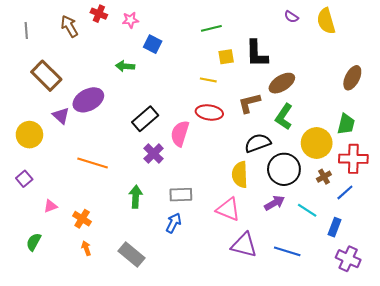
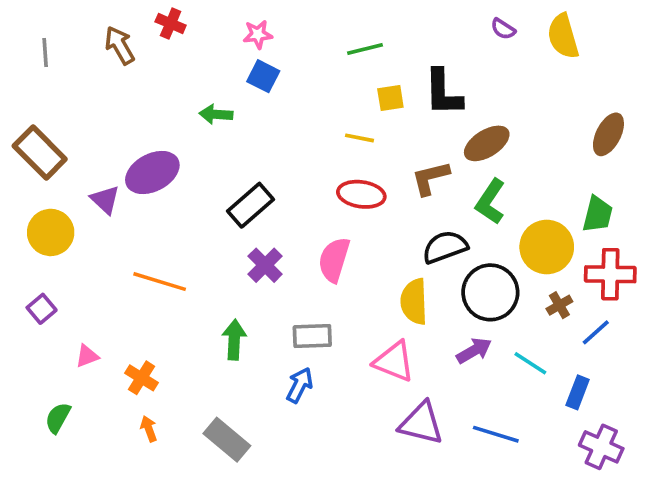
pink star: (130, 20) -> (258, 34), moved
brown rectangle: (46, 76) -> (40, 153), moved
pink semicircle: (180, 134) -> (334, 260), moved

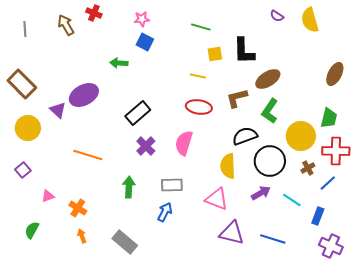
green line: (365, 49) -> (201, 27), turned 30

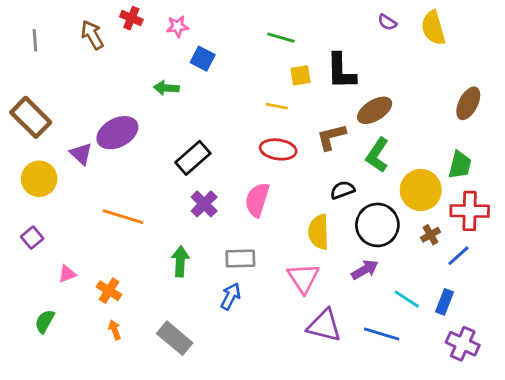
pink star: (142, 19) -> (178, 26), moved
black semicircle: (245, 136) -> (342, 190), size x0.7
pink triangle: (217, 199) -> (303, 278), turned 35
cyan line: (292, 200) -> (407, 299), moved

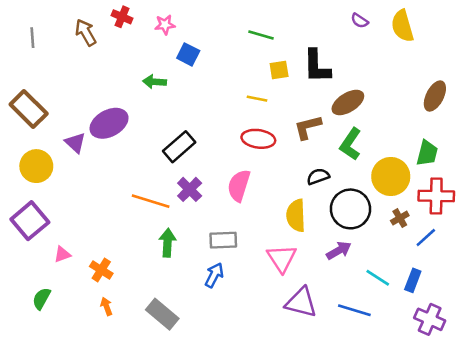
orange line: (123, 217) -> (151, 201), moved
purple square: (32, 238) -> (30, 221), size x1.8

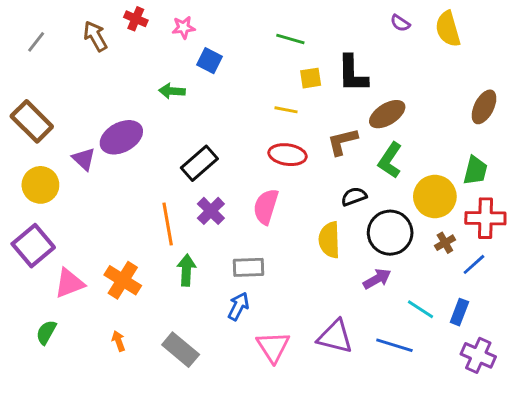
gray line: (32, 38) -> (36, 42), turned 42
orange line: (151, 201) -> (168, 224), turned 63
pink triangle: (62, 254) -> (69, 283), size x1.6
pink triangle: (282, 258) -> (273, 347), moved
orange cross: (101, 270) -> (123, 280), moved, size x1.4

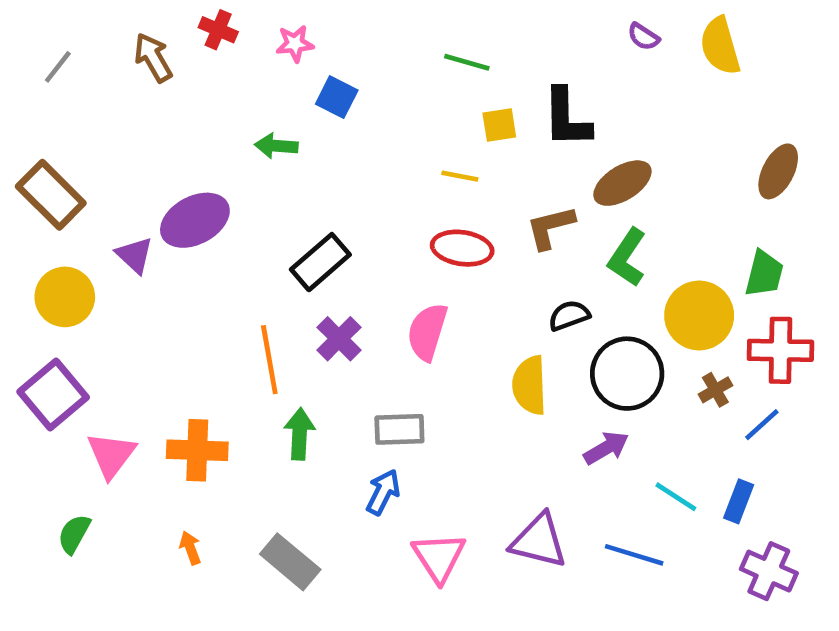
orange cross: (123, 280) -> (197, 450), turned -30
pink triangle: (69, 283) -> (111, 455), turned -32

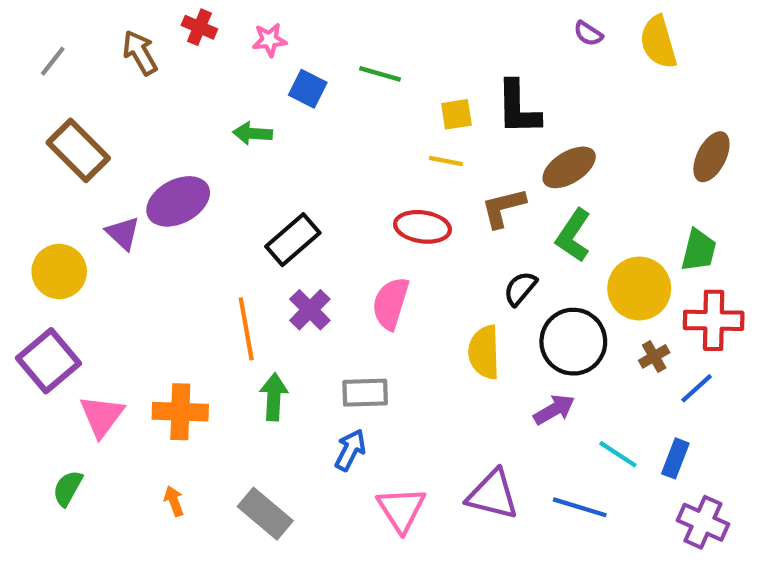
green line: (467, 62) -> (380, 74), moved
yellow line: (460, 176) -> (446, 161), moved
brown rectangle: (51, 195) -> (78, 150), moved
black semicircle: (569, 316) -> (520, 288), turned -30

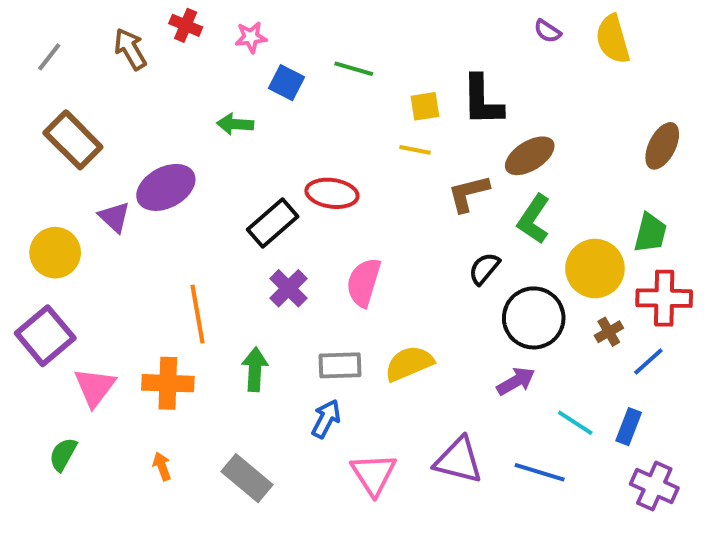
red ellipse: (422, 227) -> (332, 193), moved
orange line: (246, 329) -> (198, 314), moved
yellow semicircle: (484, 352) -> (409, 363), moved, turned 69

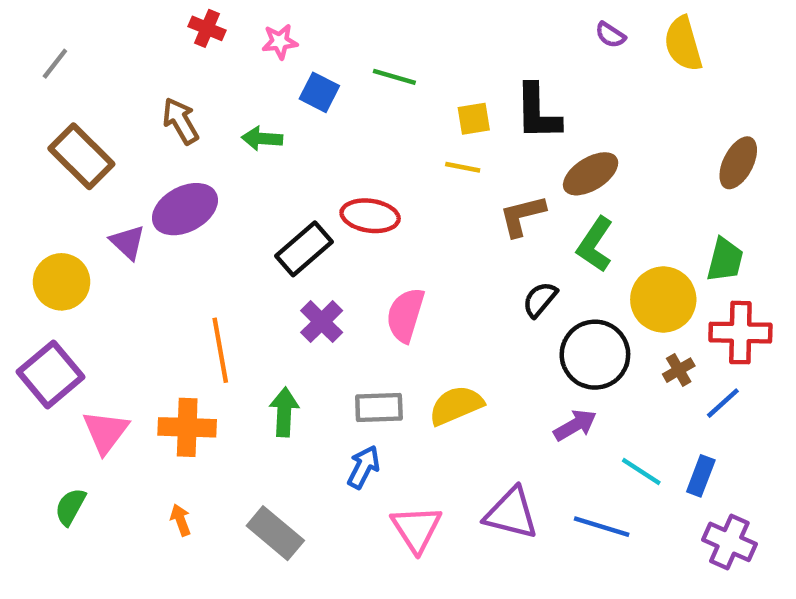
brown arrow: (130, 49) -> (181, 121), moved

